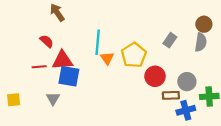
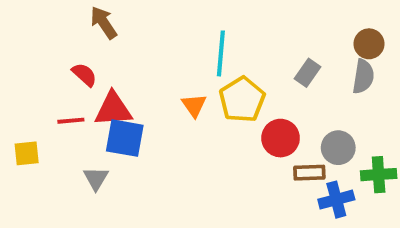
cyan line: (98, 42) -> (221, 53), moved
yellow square: (14, 100) -> (27, 153), moved

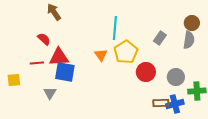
brown rectangle: (309, 173) -> (161, 103), moved

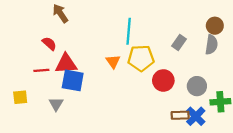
yellow pentagon: (126, 52) -> (141, 58), turned 30
yellow square: (14, 80) -> (20, 97), moved
blue cross: (175, 104) -> (196, 116), turned -30

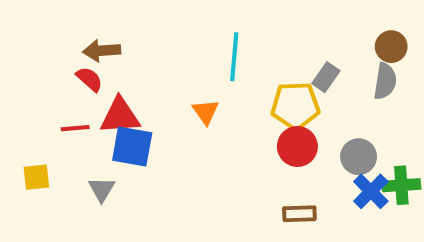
brown arrow: (60, 13) -> (102, 51), moved, turned -60
yellow pentagon: (141, 58) -> (295, 106), moved
brown rectangle: (180, 115) -> (299, 214), moved
blue cross: (196, 116) -> (371, 191), moved

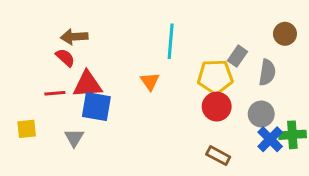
gray semicircle: (385, 81) -> (267, 72), moved
brown rectangle: (299, 214) -> (218, 156), turned 30

